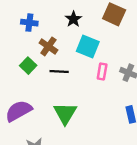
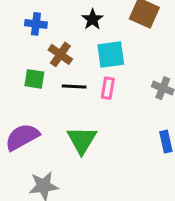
cyan square: (88, 46) -> (111, 54), turned -30
green square: (28, 66) -> (34, 79), turned -35
pink rectangle: (102, 72) -> (108, 88), moved

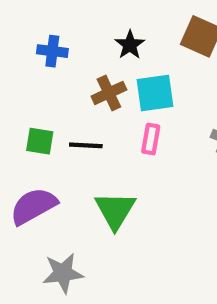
brown cross: (60, 54) -> (109, 93), moved, turned 30
green square: (34, 79) -> (40, 141), moved
black line: (74, 87) -> (86, 145), moved

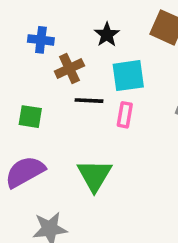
brown cross: (109, 93) -> (69, 68), moved
black line: (86, 145) -> (89, 101), moved

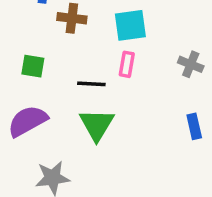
brown cross: (69, 68) -> (72, 18), turned 32
black line: (89, 101) -> (91, 84), moved

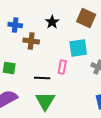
cyan square: (130, 25) -> (78, 48), moved

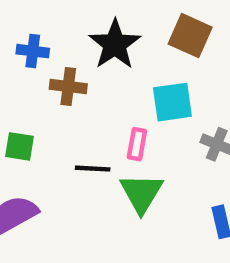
black star: (52, 22) -> (115, 44), size x1.6
green triangle: (45, 101) -> (141, 193), moved

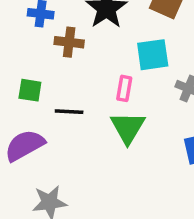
black line: (93, 169) -> (69, 112), moved

